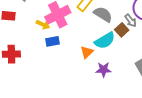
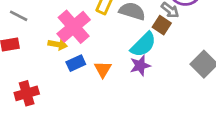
orange triangle: (87, 52) -> (103, 69), moved
purple star: (103, 70) -> (140, 66), moved

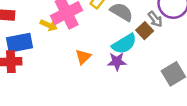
blue rectangle: (76, 63) -> (19, 43), moved, size x1.5

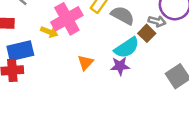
gray arrow: (155, 19) -> (157, 21), turned -35

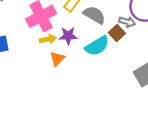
yellow arrow: (49, 32) -> (48, 39), moved, turned -35
purple star: (120, 66) -> (68, 36), moved

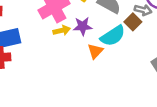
orange triangle: (57, 59) -> (95, 51), moved

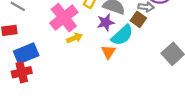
purple star: (83, 26) -> (106, 22), moved

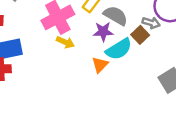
yellow arrow: (74, 38) -> (65, 42), turned 35

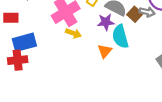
brown square: (140, 35) -> (135, 14), moved
cyan semicircle: (119, 49) -> (120, 37), turned 110

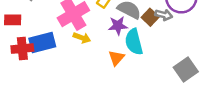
blue rectangle: (24, 42) -> (42, 42), moved
red cross: (18, 60) -> (22, 49), moved

